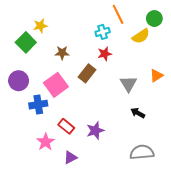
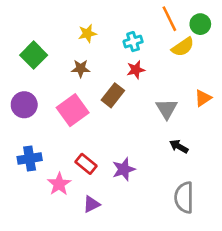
orange line: (118, 14) -> (169, 19), moved
yellow star: (40, 26) -> (87, 34), moved
blue cross: (38, 105) -> (30, 159), moved
gray semicircle: (142, 152) -> (184, 197), turned -85

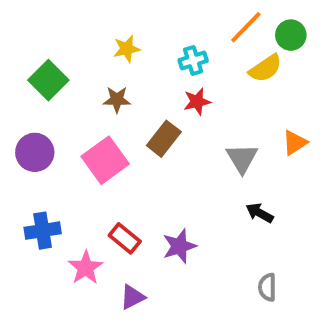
orange line: (169, 19) -> (246, 27), turned 70
gray semicircle: (184, 197) -> (267, 287), size x0.6

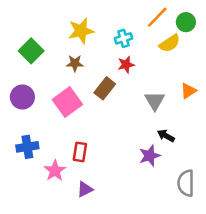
yellow star: (127, 49) -> (81, 31), size x1.5
red rectangle: (125, 238) -> (80, 152), turned 60
purple star: (179, 246) -> (150, 156), moved
gray semicircle: (267, 287) -> (186, 183), moved, size x1.5

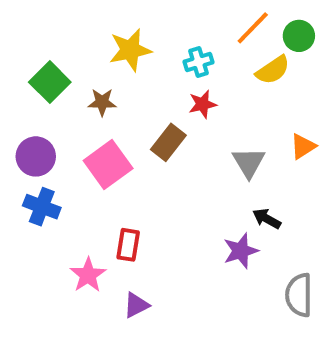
brown star: (75, 63) -> (102, 102), moved
blue cross: (27, 147) -> (42, 207), moved, turned 30

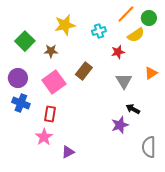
red star: (203, 104) -> (118, 52), moved
red rectangle: (128, 245) -> (50, 114), moved

